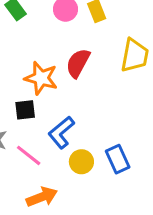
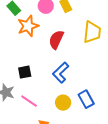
orange star: (41, 78) -> (28, 26), moved, turned -30
blue L-shape: (61, 132) -> (61, 73), moved

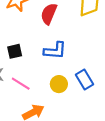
blue L-shape: (61, 73) -> (55, 51), turned -130

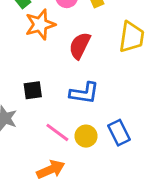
pink line: (21, 84) -> (57, 132), moved

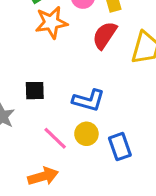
red semicircle: (80, 46) -> (105, 35), moved
yellow circle: (86, 136) -> (86, 134), moved

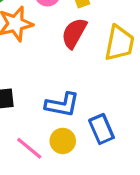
blue rectangle: (120, 147) -> (101, 129), moved

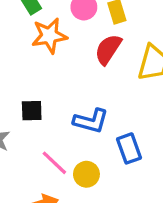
yellow circle: (63, 141) -> (86, 174), moved

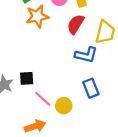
black square: (32, 111) -> (27, 78), moved
blue L-shape: (91, 121) -> (86, 55), moved

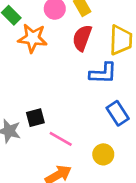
orange star: (37, 16) -> (33, 38), turned 30
yellow circle: (64, 106) -> (103, 154), moved

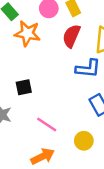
black square: (35, 118) -> (24, 87), moved

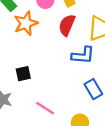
orange star: (27, 33) -> (26, 23), turned -30

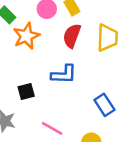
blue L-shape: (83, 55) -> (64, 74), moved

